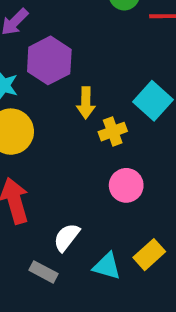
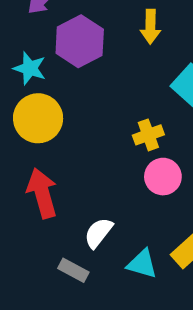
yellow arrow: (86, 103) -> (150, 27), moved
yellow cross: (113, 132) -> (148, 135), moved

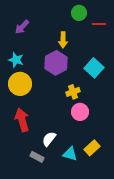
yellow arrow: (150, 27) -> (63, 40), moved
purple hexagon: (80, 41) -> (56, 63), moved

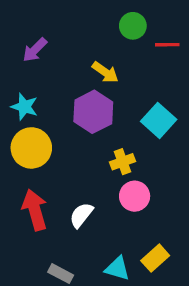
yellow arrow: (63, 40) -> (105, 72), turned -56
white semicircle: (49, 139) -> (81, 215), moved

